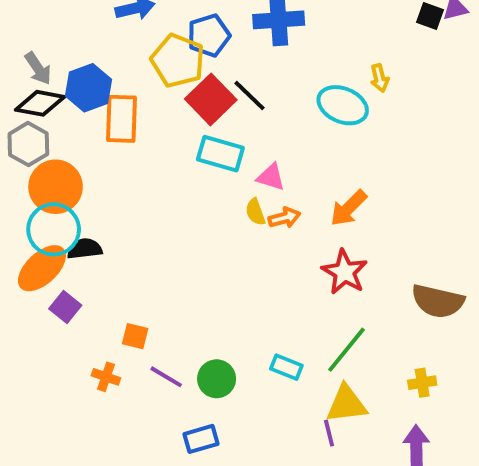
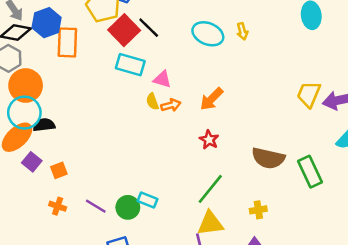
yellow arrow: (380, 78) -> (242, 31), moved
red star: (345, 272) -> (209, 140), size x0.7
orange square: (135, 336) -> (59, 170), moved, turned -35
cyan rectangle: (286, 367) -> (147, 200), moved

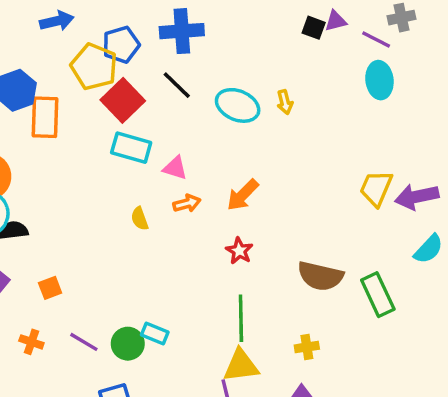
black line: (149, 28) -> (177, 85), moved
yellow semicircle: (152, 101) -> (140, 219), moved
orange square: (59, 170) -> (50, 288), moved
green line: (210, 189) -> (241, 318), turned -40

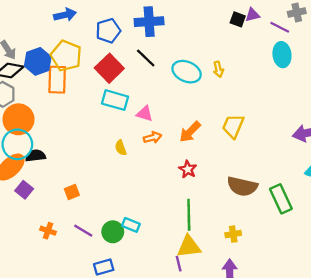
yellow pentagon: (94, 67) -> (66, 56), moved
yellow trapezoid: (376, 188) -> (233, 126), moved
orange square: (50, 288) -> (72, 192), moved

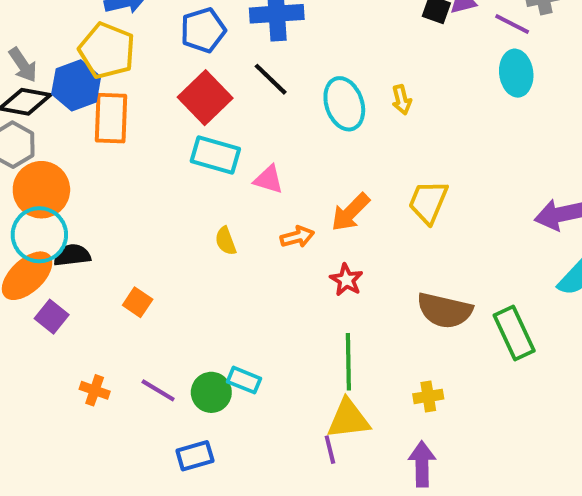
yellow pentagon: (66, 56) -> (107, 51), moved
cyan ellipse: (187, 72) -> (344, 104), turned 48
orange arrow: (153, 138) -> (297, 237), moved
orange square: (72, 192) -> (138, 302), moved, turned -35

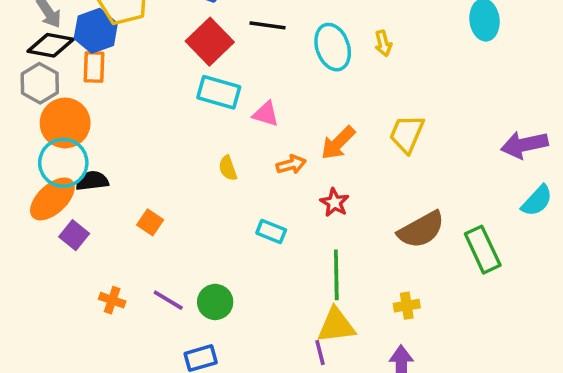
black line: (271, 79) -> (268, 25), turned -36
orange rectangle: (111, 118) -> (94, 67), moved, size x0.7
brown semicircle: (445, 310) -> (421, 230), turned -42
cyan rectangle: (244, 380) -> (271, 231), moved

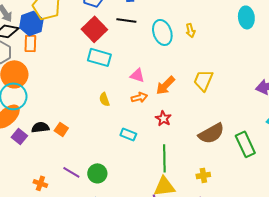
pink triangle: (266, 114) -> (137, 75), moved
black semicircle: (92, 181) -> (40, 127), moved
orange cross: (112, 300) -> (40, 183), moved

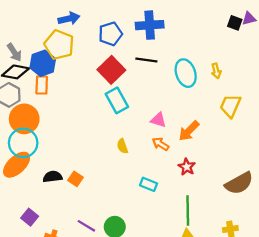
cyan rectangle: (99, 57) -> (117, 100), turned 45
yellow trapezoid: (203, 80) -> (230, 106), moved
orange arrow: (139, 97) -> (161, 144), turned -133
purple square: (19, 136) -> (30, 217), moved

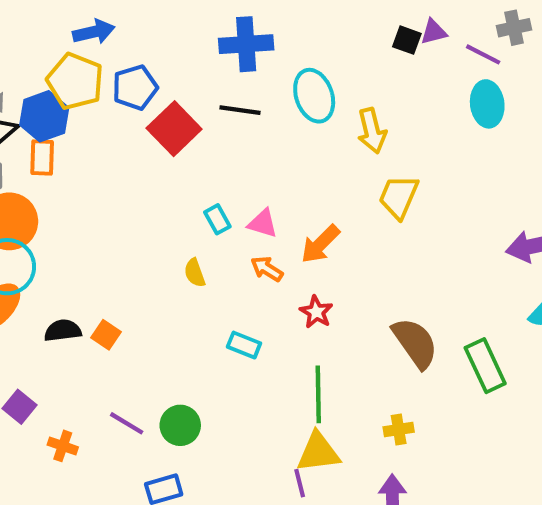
blue pentagon: (110, 34) -> (135, 87), moved
yellow arrow: (216, 71) -> (372, 131), size x1.5
cyan ellipse: (186, 73) -> (314, 96), moved
cyan rectangle: (117, 100) -> (217, 219), moved, size x0.6
brown semicircle: (239, 183) -> (415, 343), turned -96

